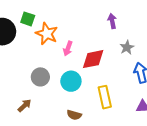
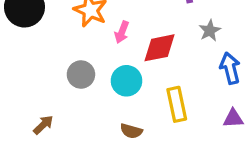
brown arrow: (25, 105) -> (43, 125), moved

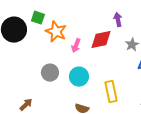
red diamond: (159, 48) -> (101, 40), moved

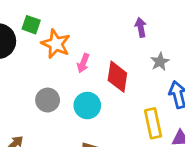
red diamond: (101, 40) -> (117, 77), moved, turned -70
yellow rectangle: (111, 92) -> (153, 123), moved

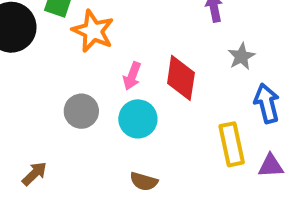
pink arrow: (83, 63) -> (132, 76), moved

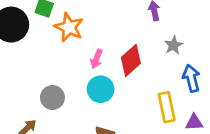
red diamond: (181, 78) -> (131, 60), turned 40
gray circle: (81, 111) -> (52, 97), moved

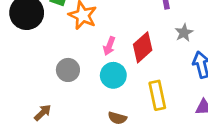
gray circle: (52, 97) -> (68, 70), moved
yellow rectangle: (167, 107) -> (157, 95), moved

